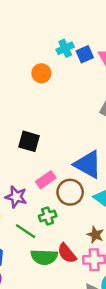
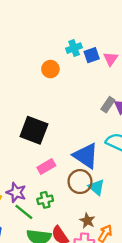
black square: (29, 141) -> (34, 130), size x1.4
brown circle: (70, 192) -> (80, 182), moved
purple star: (16, 197) -> (16, 192), moved

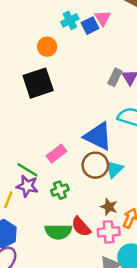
pink triangle: (111, 59) -> (103, 18), moved
black square: (34, 130) -> (38, 83), moved, turned -32
cyan triangle: (97, 187) -> (114, 169), turned 42
green line: (24, 212) -> (27, 170), moved

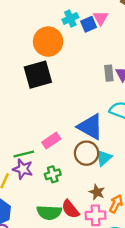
orange circle: (47, 47) -> (48, 42), size x1.6
gray rectangle: (115, 77) -> (109, 73), turned -35
green line: (27, 170) -> (24, 154), turned -48

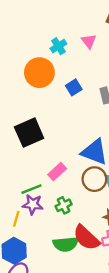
blue square: (89, 24) -> (74, 87), moved
black square: (38, 75) -> (29, 133), moved
red semicircle: (70, 209) -> (86, 238), size x1.4

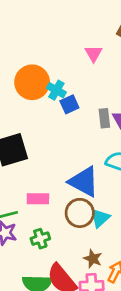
cyan cross: (58, 46) -> (56, 90), moved, turned -35
pink rectangle: (57, 172) -> (38, 199), turned 36

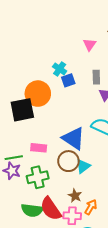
orange circle: (32, 82) -> (38, 94), moved
gray rectangle: (104, 118) -> (96, 77), moved
green cross: (40, 239) -> (38, 177), size x1.5

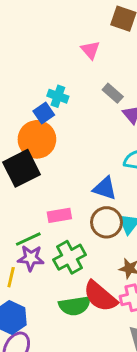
gray rectangle: (96, 77) -> (113, 93), turned -32
blue square: (68, 80) -> (44, 113), moved
blue triangle: (74, 138) -> (105, 188), size x0.7

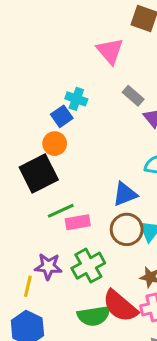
pink triangle: (90, 50) -> (110, 51), size x1.4
orange circle: (37, 139) -> (55, 144), size x0.6
blue triangle: (105, 188) -> (125, 194), turned -40
green line: (28, 239) -> (61, 211), moved

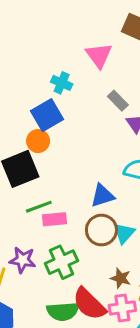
cyan cross: (76, 99) -> (62, 83), moved
blue square: (62, 116) -> (47, 115), size x1.5

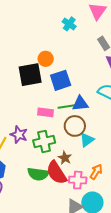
blue square: (47, 115) -> (61, 80), moved
green line: (39, 207) -> (67, 107), moved
cyan triangle: (124, 233) -> (87, 140), moved
brown star: (121, 278) -> (65, 158), moved

